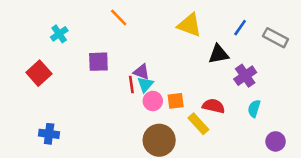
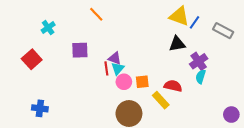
yellow triangle: (189, 25) -> (179, 16), moved
cyan semicircle: (254, 109) -> (201, 77), moved
purple circle: (276, 141) -> (231, 115), moved

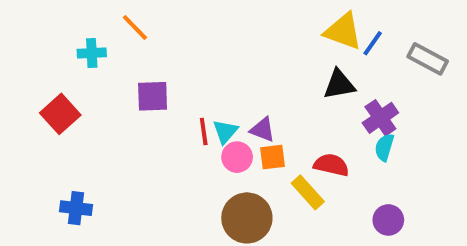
orange line: (96, 14) -> (135, 27), moved
cyan cross: (48, 28) -> (92, 53), turned 32
purple triangle: (115, 58) -> (263, 130), moved
purple circle: (231, 115) -> (388, 220), moved

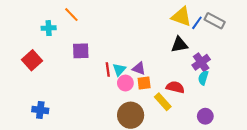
gray rectangle: (428, 59) -> (215, 21), moved

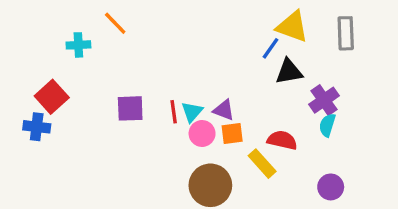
gray rectangle: (215, 21) -> (346, 33), turned 60
blue line: (197, 23) -> (271, 48), moved
purple square: (81, 51) -> (130, 108), moved
blue cross: (40, 110) -> (37, 127), moved

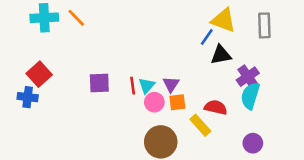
orange line: (115, 23) -> (76, 18), moved
cyan cross: (78, 45) -> (44, 18), moved, size x1.5
purple triangle: (224, 110) -> (171, 84), turned 42
cyan semicircle: (327, 125) -> (250, 96), size x1.5

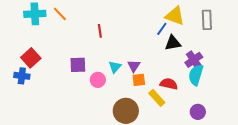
red line: (133, 86) -> (100, 31), moved
pink circle: (154, 102) -> (98, 80), moved

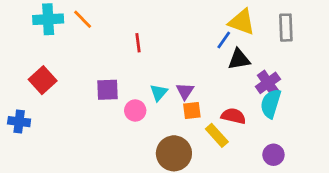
blue cross: (22, 76) -> (19, 122), moved

